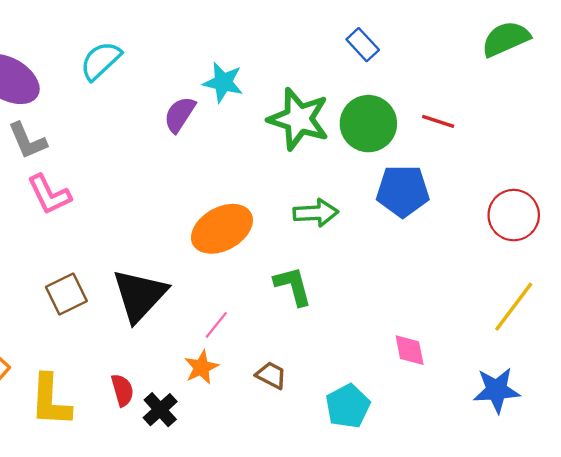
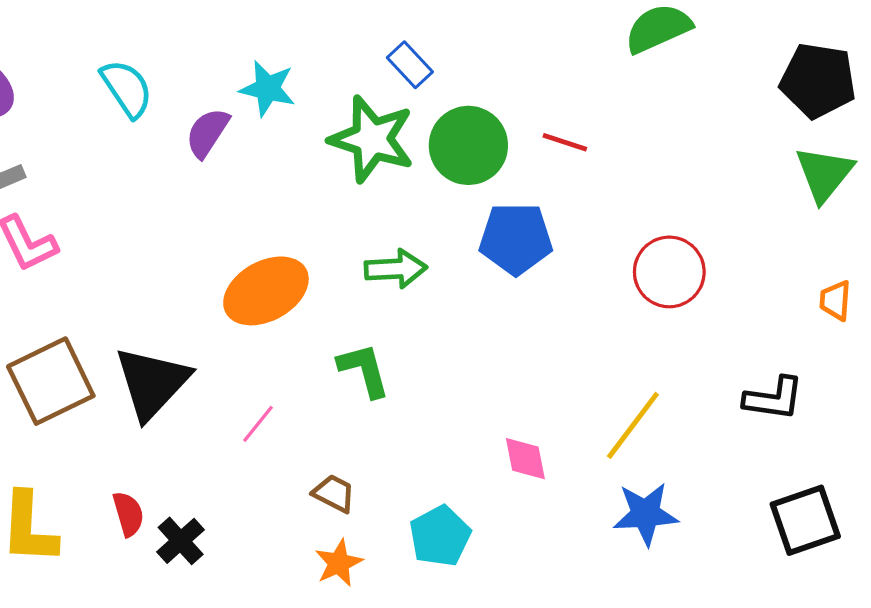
blue rectangle: (363, 45) -> (410, 65), moved
cyan semicircle: (101, 61) -> (127, 88), moved, turned 99
brown square: (66, 294) -> (51, 381), size x1.5
yellow line: (514, 307) -> (633, 425), moved
orange star: (201, 367) -> (339, 563), moved

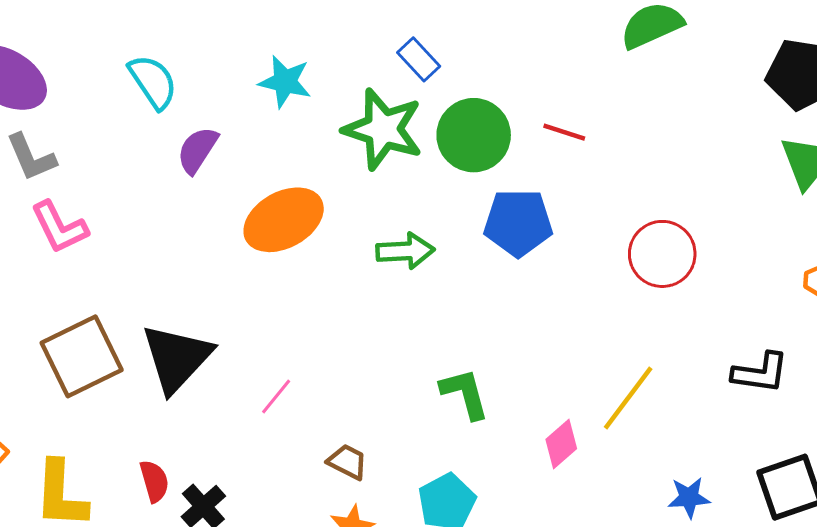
purple semicircle: (207, 133) -> (197, 150), moved
orange ellipse: (266, 291) -> (284, 220), moved
green L-shape: (364, 370) -> (465, 394), moved
pink diamond: (525, 459) -> (561, 444), moved, turned 60
blue star: (646, 514) -> (689, 497), moved, size x0.7

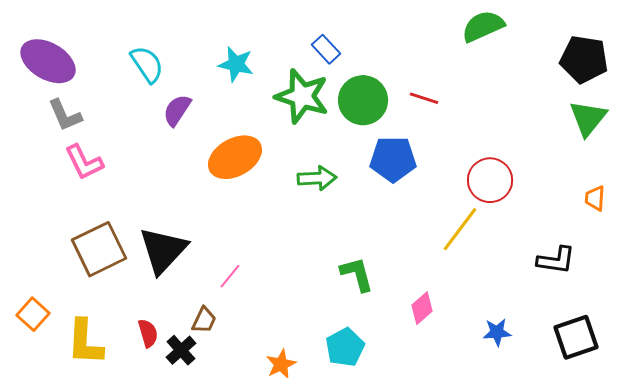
yellow line: (628, 398) -> (460, 229), moved
brown trapezoid: (347, 462) -> (204, 320), moved, turned 88
blue star: (689, 497) -> (497, 332), moved

